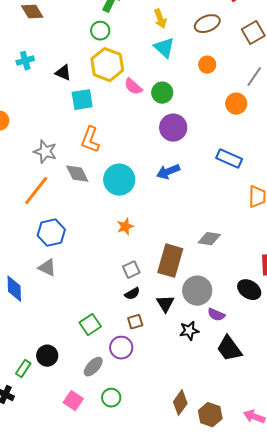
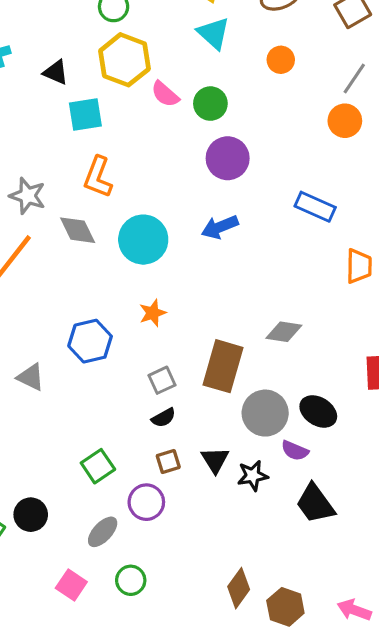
orange circle: (236, 104) -> (345, 121), moved
blue hexagon: (51, 233) -> (90, 341), moved
black ellipse: (249, 290) -> (318, 411), moved
black triangle: (165, 304) -> (215, 460), moved

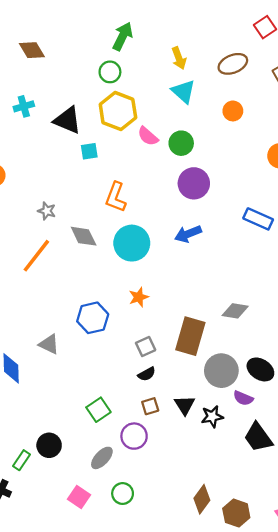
black triangle: (56, 72) -> (67, 120), size x1.5
cyan square: (85, 114) -> (89, 151), size x0.7
orange L-shape: (98, 177) -> (116, 197), moved
gray star: (28, 196) -> (47, 211), size x0.7

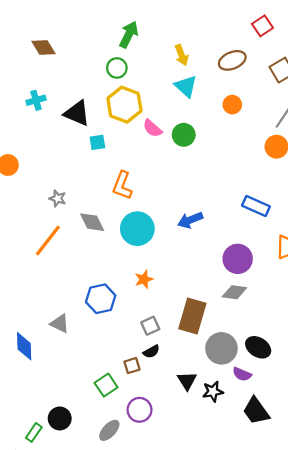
purple circle: (194, 183) -> (238, 259), moved
brown square: (150, 406) -> (132, 366), moved

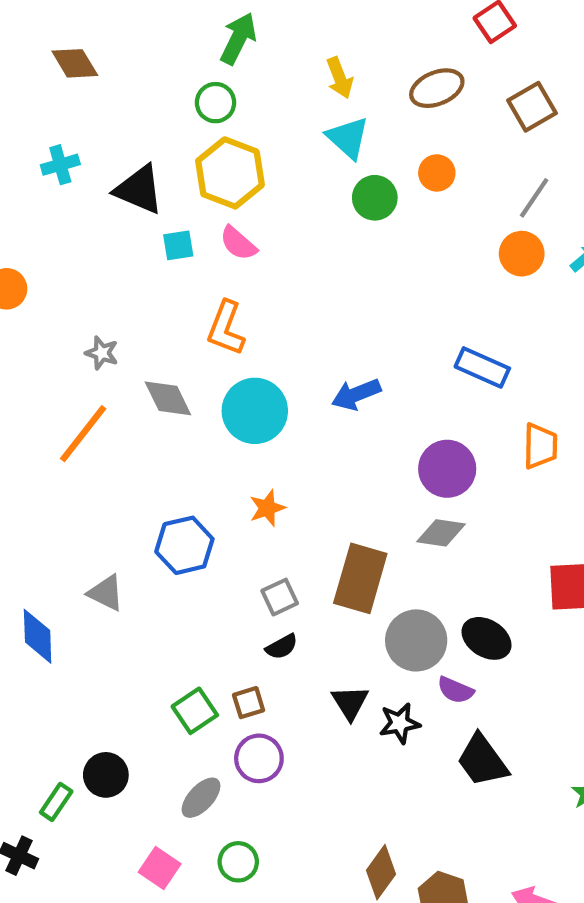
pink semicircle: (152, 128) -> (238, 243), moved
green circle: (184, 135) -> (375, 198), moved
brown square: (132, 366) -> (249, 703), moved

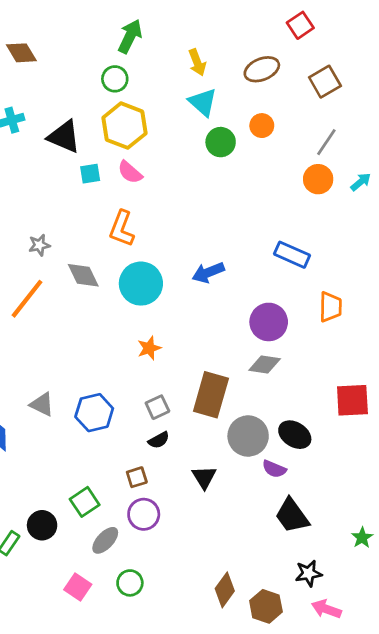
gray star: (102, 353) -> (39, 245), turned -30
blue hexagon: (184, 545) -> (94, 413), moved
green square: (195, 711) -> (85, 502), moved
black star: (400, 723) -> (309, 573), moved

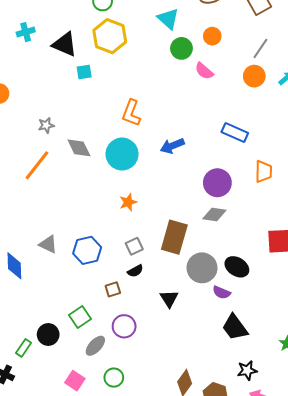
pink semicircle: (130, 172) -> (204, 71), moved
orange L-shape: (122, 229) -> (131, 113), moved
brown square: (137, 477) -> (113, 289), moved

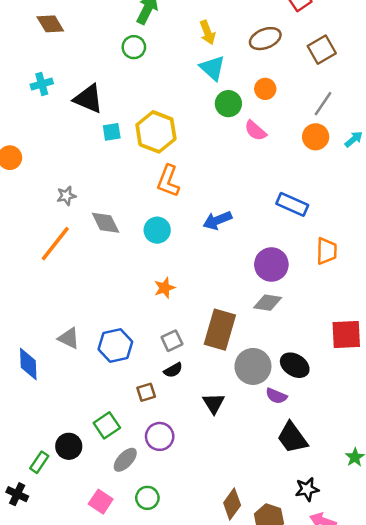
yellow hexagon: (110, 36) -> (156, 132), moved
cyan circle: (122, 154) -> (157, 230), size x0.7

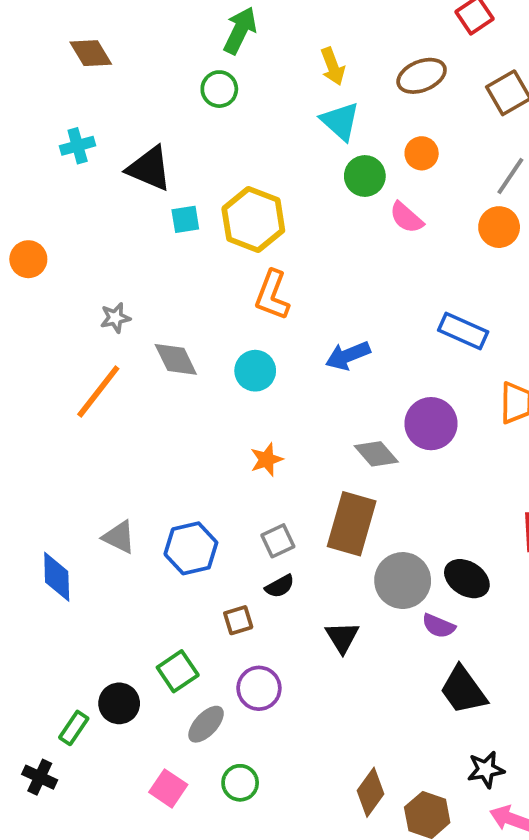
gray diamond: (268, 303) -> (376, 454), moved, turned 40

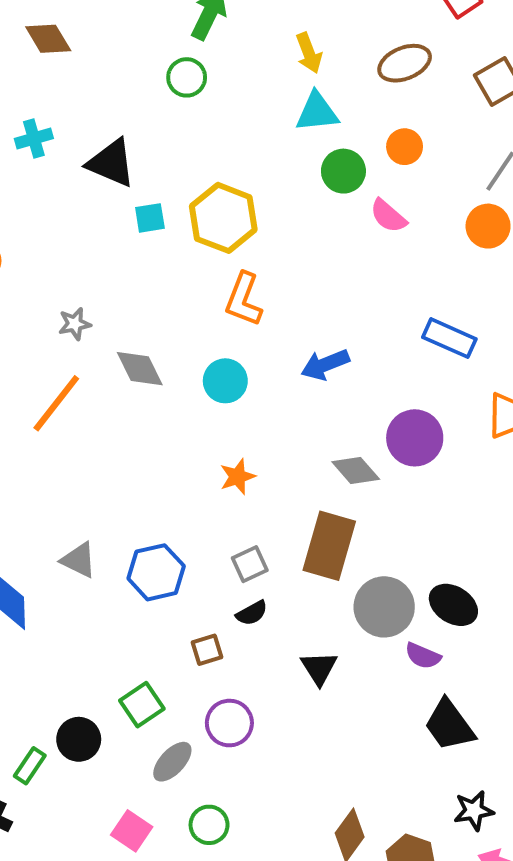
cyan triangle: (340, 121) -> (317, 112), turned -48

